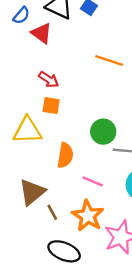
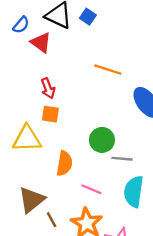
red arrow: (49, 79) -> (48, 88), turned 36

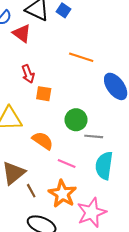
orange square: (50, 114) -> (44, 94), moved
orange semicircle: (64, 163) -> (43, 141), turned -65

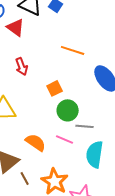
orange square: (44, 94) -> (55, 88), moved, turned -35
orange semicircle: (43, 141) -> (36, 142), moved
pink line: (67, 164) -> (65, 139), moved

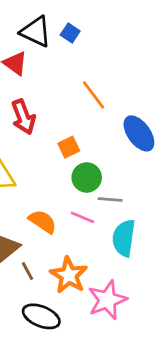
orange line: (73, 50) -> (94, 95), turned 35
red arrow: (22, 66) -> (23, 117), size x1.4

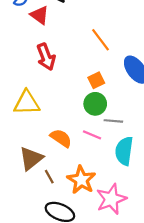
orange square: (69, 147) -> (96, 80), moved

